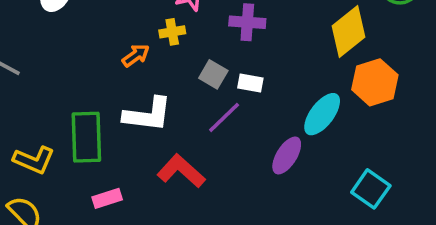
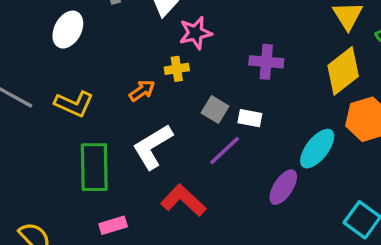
purple cross: (247, 22) -> (266, 62), moved
white L-shape: (148, 115) -> (153, 147), turned 141
yellow L-shape: (34, 160) -> (74, 104), moved

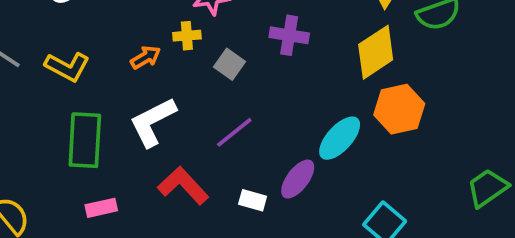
gray square: (215, 110) -> (230, 64), moved
white rectangle: (250, 118) -> (253, 200), moved

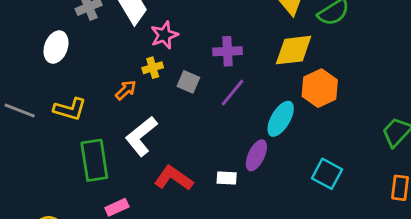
yellow diamond: (376, 52) -> (294, 50), turned 39
purple line: (234, 132) -> (232, 93), moved

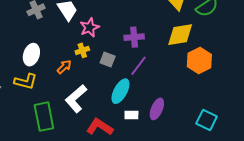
white ellipse: (56, 47) -> (31, 55), moved
cyan ellipse: (281, 119) -> (120, 91), moved
white rectangle: (227, 178) -> (131, 115), moved

